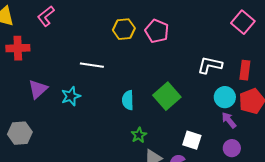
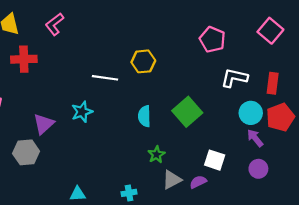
yellow hexagon: (124, 29) -> (143, 61), moved
pink pentagon: (157, 31) -> (212, 39), moved
purple triangle: (38, 89) -> (44, 124), moved

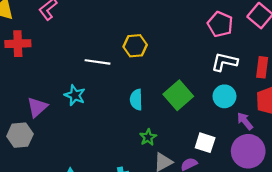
pink pentagon: (212, 39) -> (220, 24), moved
cyan star: (82, 112) -> (75, 95), turned -30
cyan circle: (251, 113) -> (224, 96), moved
purple circle: (258, 169) -> (248, 151), size x1.8

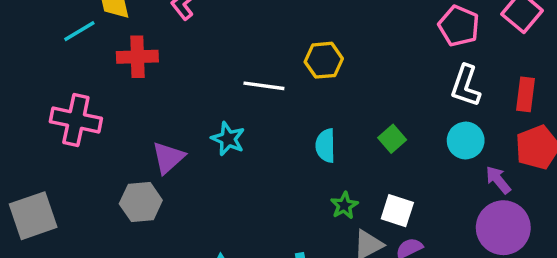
white L-shape: (224, 62) -> (466, 86), turned -84
green square: (178, 95) -> (392, 139), size x0.6
white square: (205, 143) -> (397, 211), moved

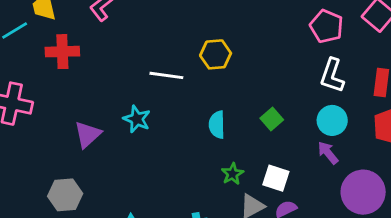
purple arrow: (498, 180) -> (328, 153), moved
gray hexagon: (141, 202) -> (65, 195), moved

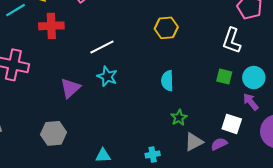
white line: (166, 75) -> (102, 47), moved, turned -35
white L-shape: (332, 75) -> (232, 41), moved
green square: (272, 119) -> (224, 76), moved, turned -35
white square: (276, 178) -> (232, 124), moved

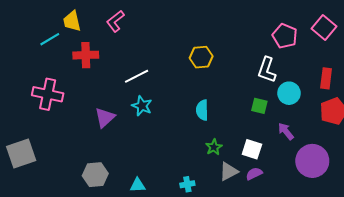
cyan circle: (254, 78) -> (289, 93), moved
white square: (232, 124) -> (252, 149), moved
gray hexagon: (53, 133) -> (95, 175), moved

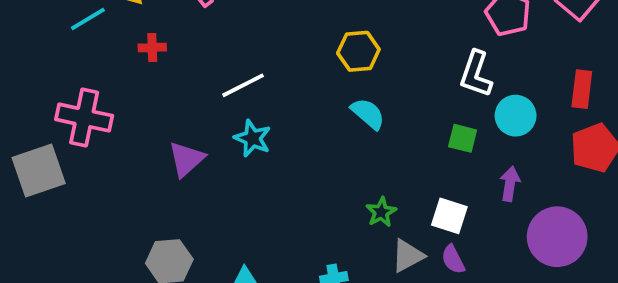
red cross: (86, 55) -> (152, 47), size x0.6
cyan semicircle: (202, 110) -> (368, 114), moved, turned 132
purple arrow: (286, 131) -> (510, 184), turned 48
gray square: (21, 154) -> (39, 170), moved
purple semicircle: (254, 174) -> (453, 259), turned -91

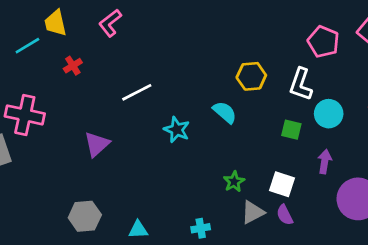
red cross: (152, 47) -> (73, 66), turned -30
yellow hexagon: (358, 51) -> (251, 76), moved
cyan star: (253, 138) -> (177, 130), moved

